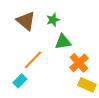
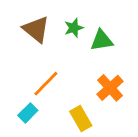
green triangle: (63, 42) -> (102, 40), moved
yellow rectangle: (87, 85) -> (81, 118), moved, turned 36

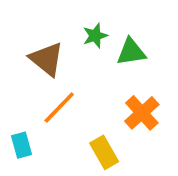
brown triangle: (36, 29) -> (47, 59), moved
cyan rectangle: (28, 113) -> (22, 145), moved, turned -60

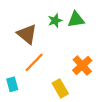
green triangle: (131, 52) -> (76, 20), moved

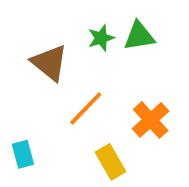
orange line: (34, 62) -> (86, 108), moved

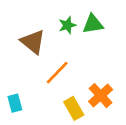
orange cross: (151, 120) -> (101, 96), moved

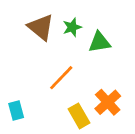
green triangle: (93, 24) -> (99, 42), moved
brown triangle: (33, 42) -> (41, 27), moved

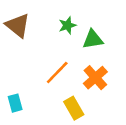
brown triangle: (41, 27) -> (18, 25), moved
orange cross: (108, 102) -> (95, 78), moved

